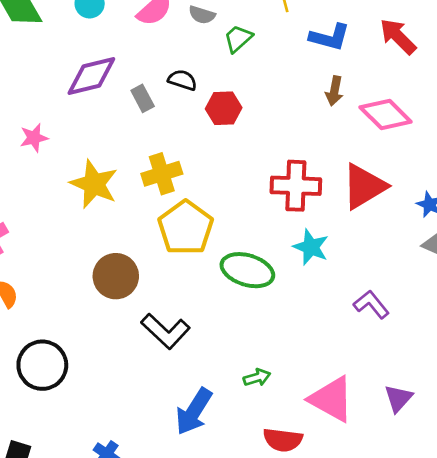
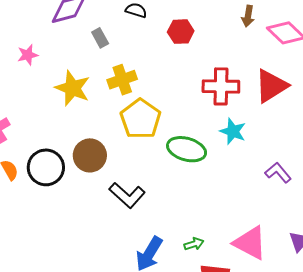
gray rectangle: (143, 98) -> (100, 38), moved
red hexagon: (224, 108) -> (181, 32), moved
black circle: (42, 365) -> (46, 167), moved
green arrow: (257, 377) -> (194, 244), moved

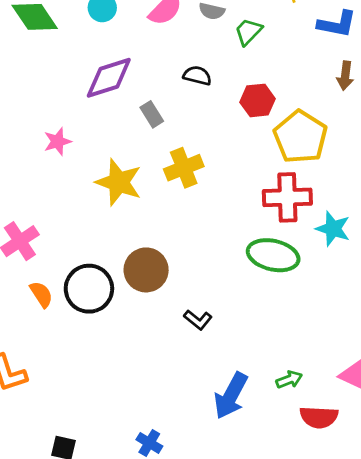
red cross: (221, 86) -> (287, 197), moved
yellow pentagon: (141, 119) -> (300, 137), moved
black L-shape: (127, 195) -> (198, 320), size x0.6

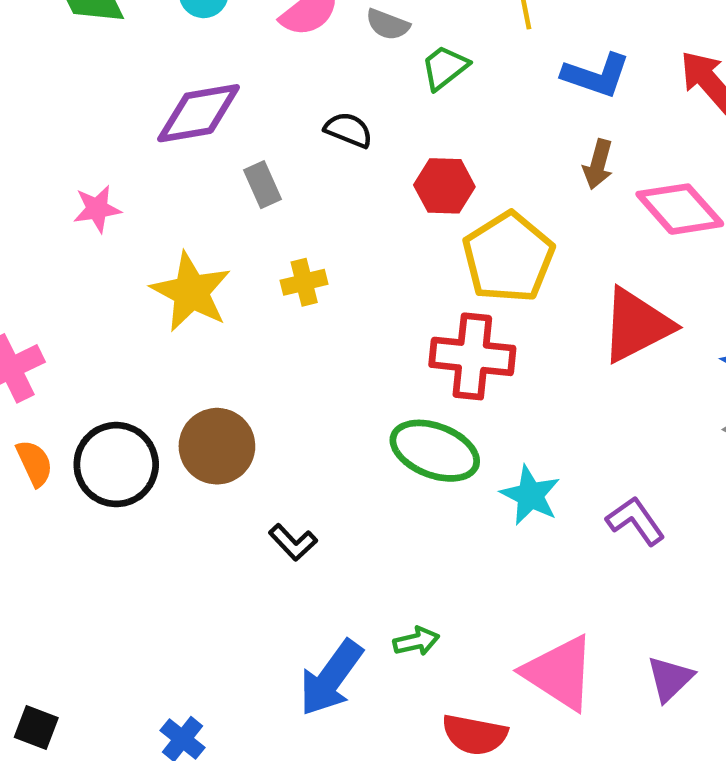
yellow cross: (184, 168) -> (304, 282), size x0.7
cyan star: (333, 229) -> (530, 495), moved
green arrow: (289, 380) -> (416, 641), moved

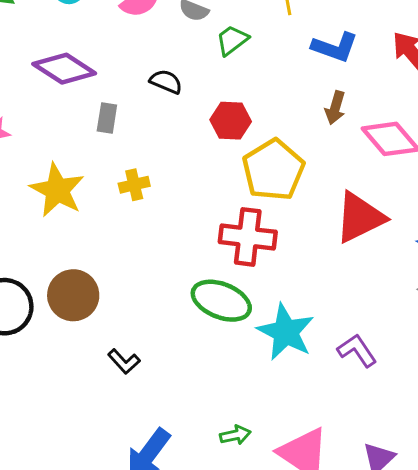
purple diamond: (199, 113) -> (64, 69), turned 42
gray rectangle: (262, 185) -> (107, 118), turned 32
cyan star: (530, 495) -> (286, 332), size x1.4
green arrow: (416, 641) -> (235, 435), moved

